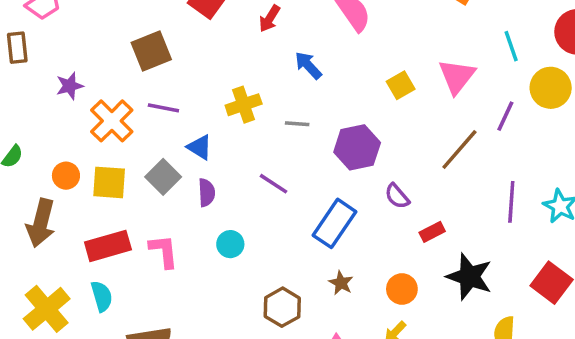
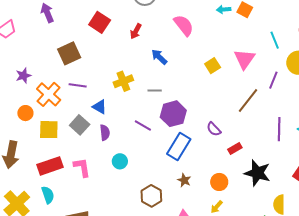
purple hexagon: (357, 147) -> (173, 114), moved
orange circle: (66, 176) -> (25, 113), moved

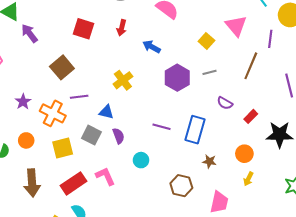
gray line: (155, 91) -> (210, 72), moved
orange circle: (25, 113) -> (26, 140), moved
purple hexagon: (173, 114) -> (177, 78), moved
purple line: (143, 126) -> (161, 127), moved

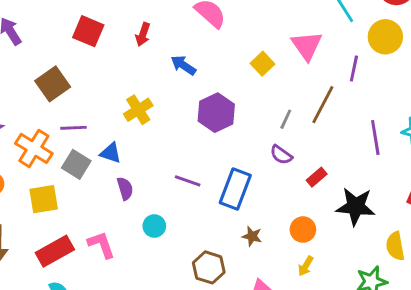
gray line: (210, 72) -> (286, 119), moved, turned -56
gray square: (91, 135) -> (76, 164), moved

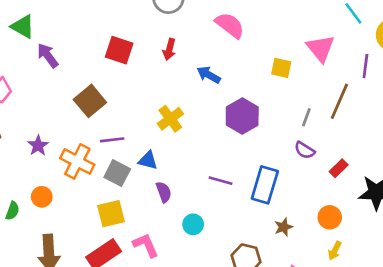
yellow square: (263, 64) -> (281, 68), turned -30
yellow square: (44, 199) -> (111, 214), moved
brown star: (252, 236) -> (283, 227), turned -30

